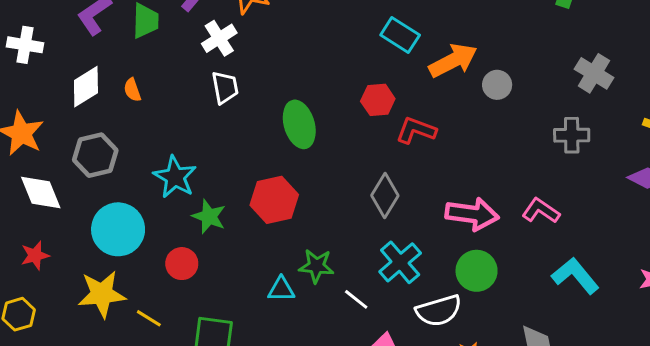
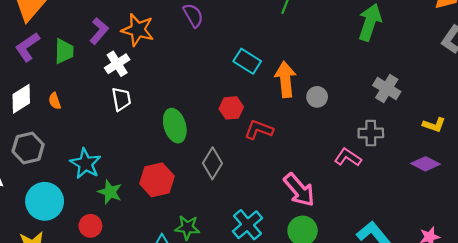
orange arrow: (453, 61) -> (285, 79), turned -68
gray diamond: (385, 195) -> (212, 163), moved
pink L-shape: (541, 211) -> (348, 157), moved
pink arrow: (472, 214) -> (299, 190), turned 42

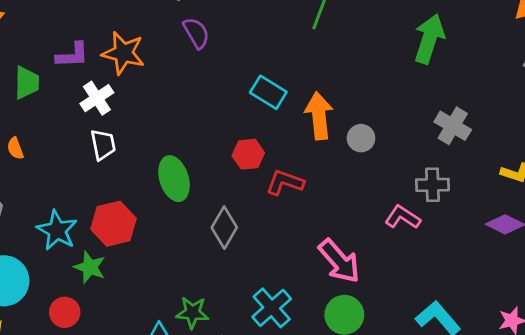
purple L-shape: (99, 31) -> (72, 55), turned 48
red hexagon: (157, 180) -> (113, 224), moved

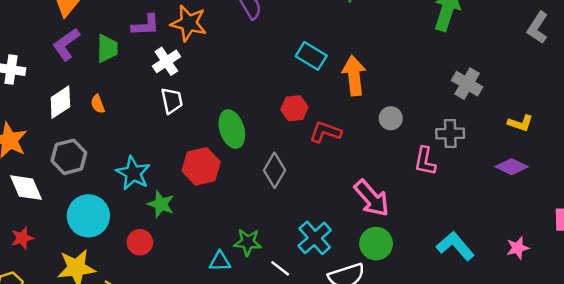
gray circle: (361, 138) -> (391, 118), moved
pink L-shape: (403, 217) -> (425, 161), turned -112
red hexagon: (113, 224) -> (201, 166), moved

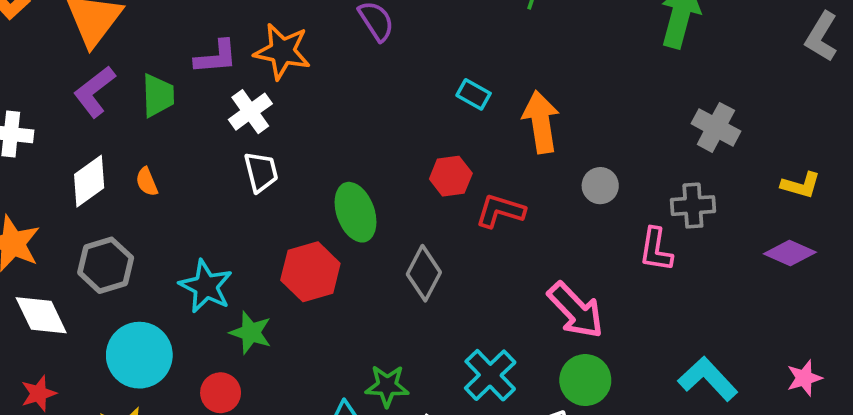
cyan rectangle: (311, 56) -> (474, 94), size x0.7

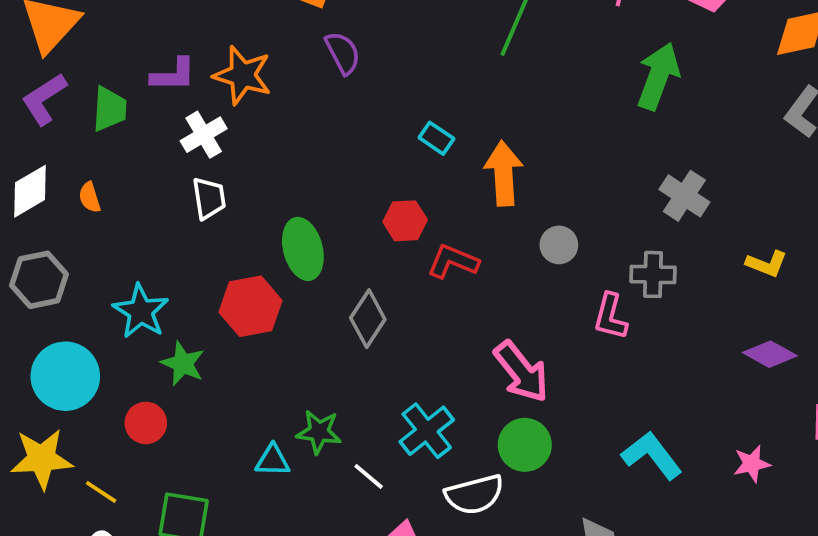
purple diamond: (790, 253) -> (770, 354), moved

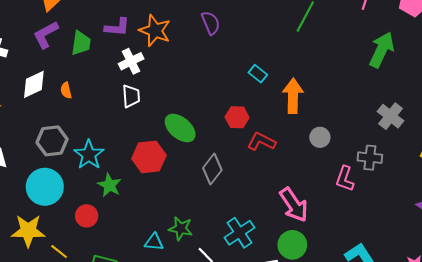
green ellipse: (303, 249) -> (180, 128), turned -40
gray hexagon: (39, 280) -> (52, 141), moved

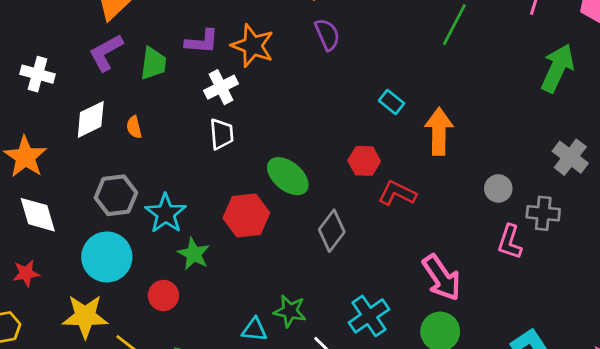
gray circle: (320, 137) -> (498, 188), moved

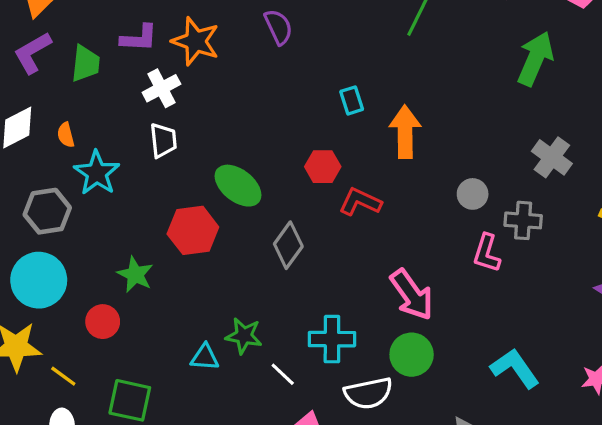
cyan rectangle: (392, 102) -> (352, 100), turned 35
cyan star: (166, 213) -> (97, 173), moved
cyan cross: (369, 316) -> (332, 339), turned 36

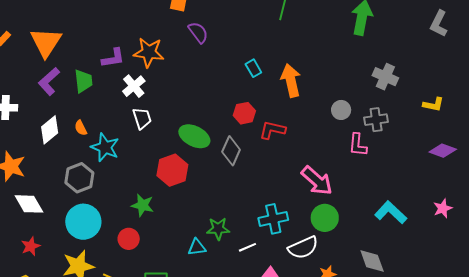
gray diamond: (288, 245) -> (231, 151), moved
white line: (283, 374) -> (247, 247), turned -54

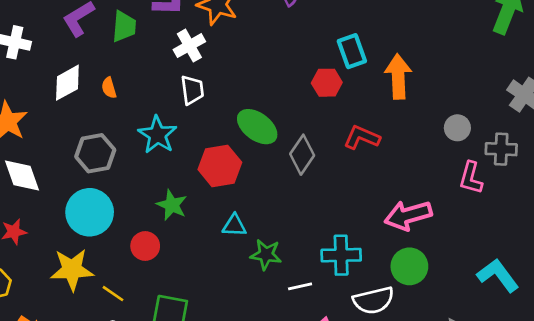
cyan rectangle: (253, 68) -> (352, 51), size x1.4
red hexagon: (244, 113) -> (327, 83), moved
cyan star: (105, 147) -> (157, 135), moved
pink arrow: (317, 181) -> (408, 215), turned 112
cyan triangle: (197, 247) -> (234, 225), moved

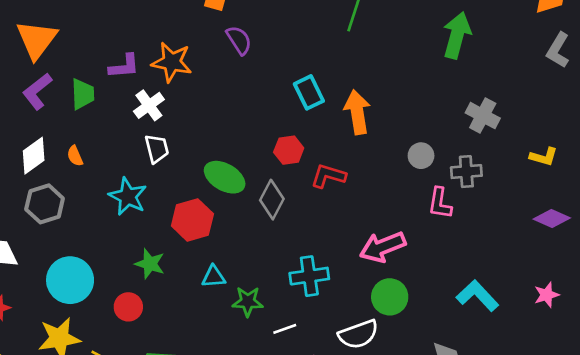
red hexagon: (327, 83) -> (289, 150), moved
gray hexagon: (95, 153) -> (45, 204), moved
cyan cross: (341, 255) -> (309, 276), moved

